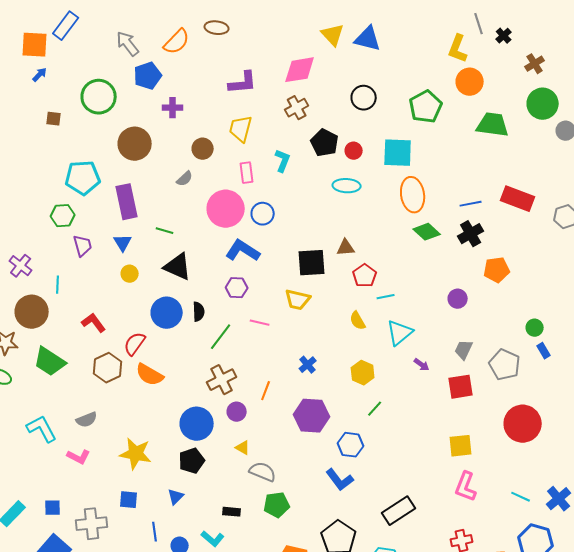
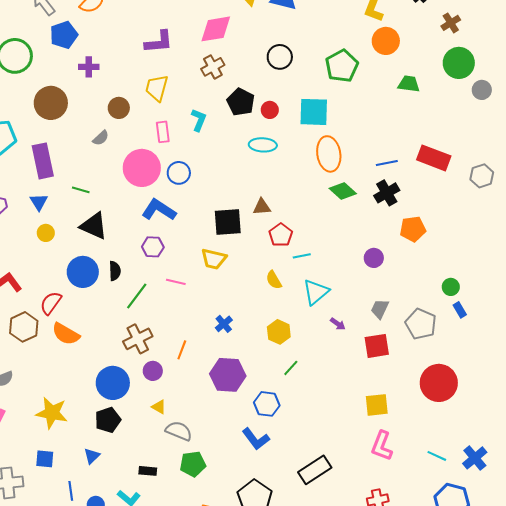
green trapezoid: (493, 125) -> (409, 84), size x0.7

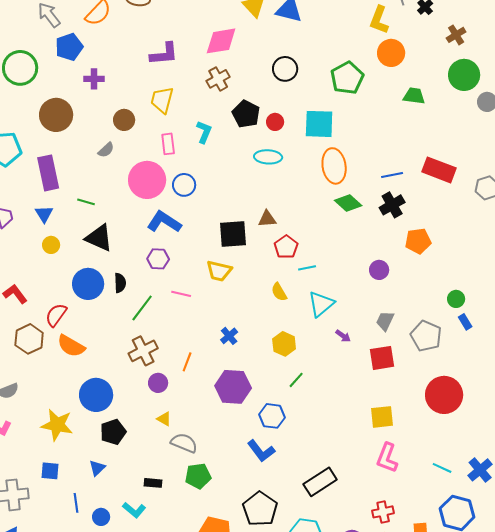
blue circle: (113, 383) -> (96, 395), moved

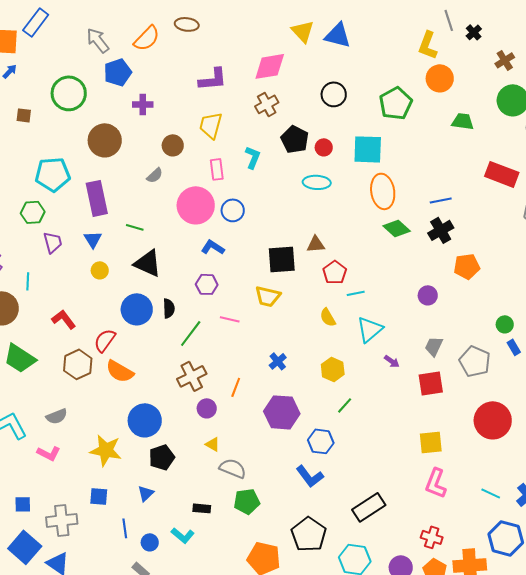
red rectangle: (439, 170) -> (502, 174), moved
blue L-shape: (164, 222) -> (213, 247), size x0.7
red cross: (383, 512) -> (432, 537), turned 30

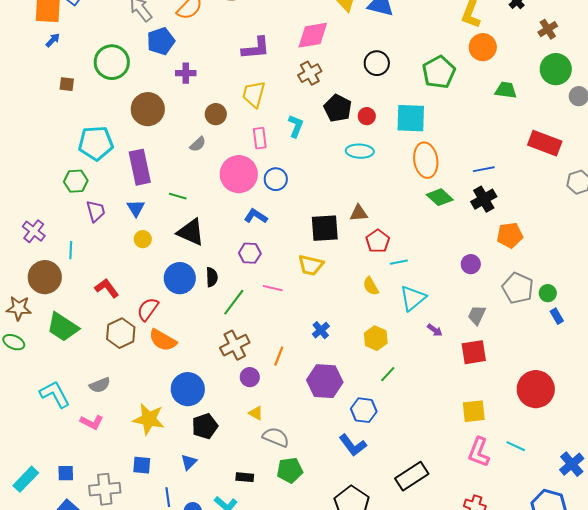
gray pentagon: (475, 361) -> (518, 288), moved
cyan line: (491, 493) -> (516, 446), moved

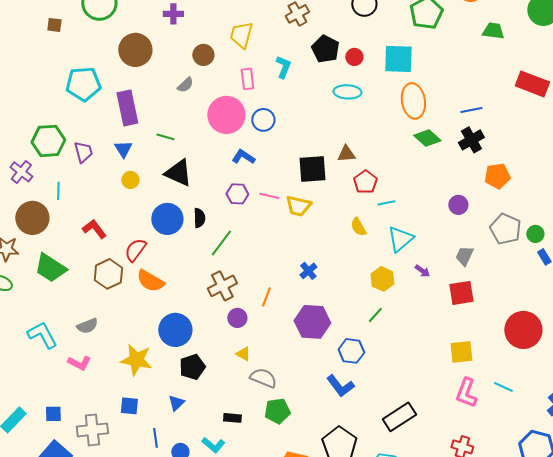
green hexagon: (76, 181) -> (48, 141), moved, size x1.4
pink line: (273, 288) -> (269, 196), moved
yellow hexagon: (376, 338) -> (382, 279), moved

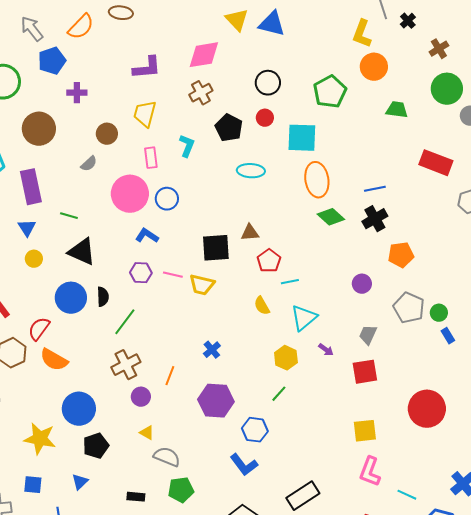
red circle: (354, 57) -> (265, 118), moved
cyan line: (503, 387) -> (407, 495), moved

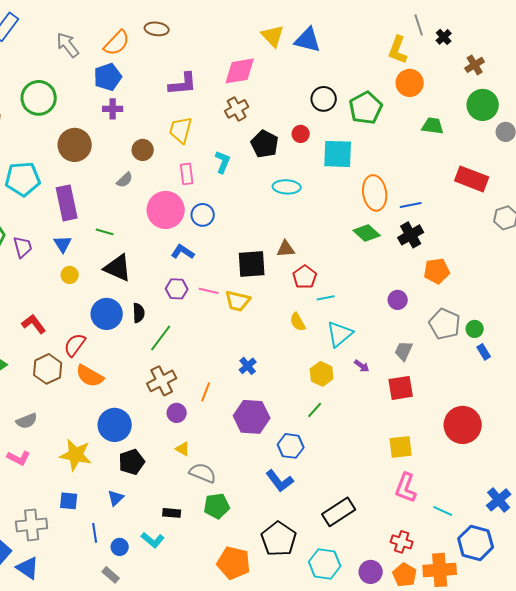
blue pentagon: (52, 61) -> (108, 77), moved
black circle: (268, 83) -> (324, 99), moved
orange ellipse: (317, 180) -> (375, 193), moved

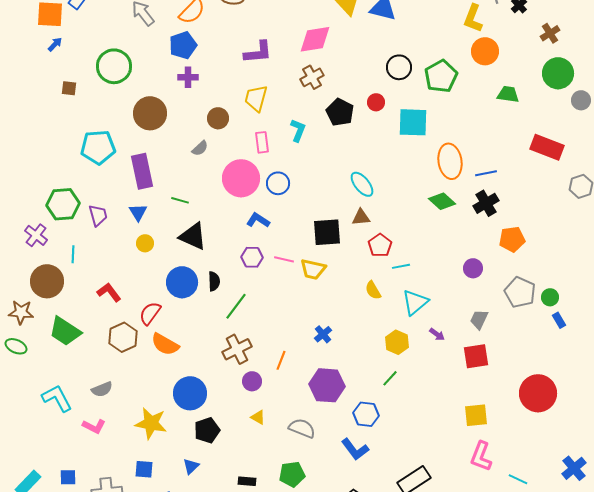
cyan ellipse: (287, 187) -> (362, 184), moved, turned 48
gray semicircle: (203, 473) -> (302, 428), moved

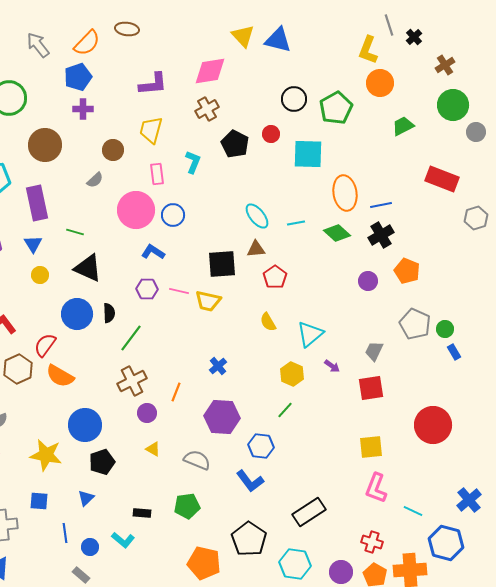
green trapezoid: (508, 94) -> (403, 126), turned -35
orange pentagon: (512, 239) -> (407, 271), turned 30
cyan line: (401, 266) -> (296, 223), moved
purple circle: (473, 268) -> (368, 281), moved

